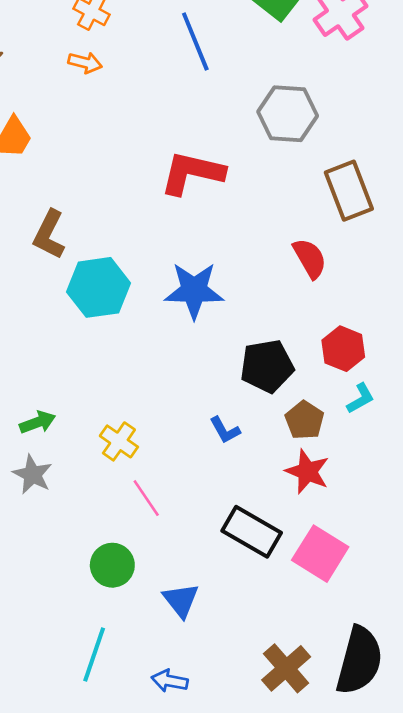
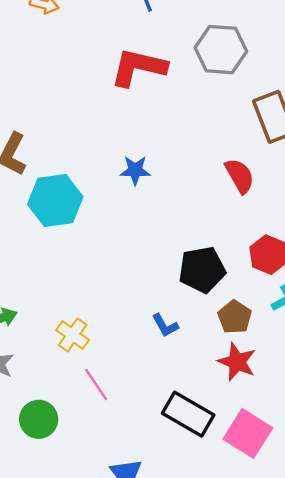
red L-shape: (192, 173) -> (138, 67), moved
blue star: (194, 290) -> (135, 170), moved, size x0.6
green circle: (112, 565) -> (39, 419), moved

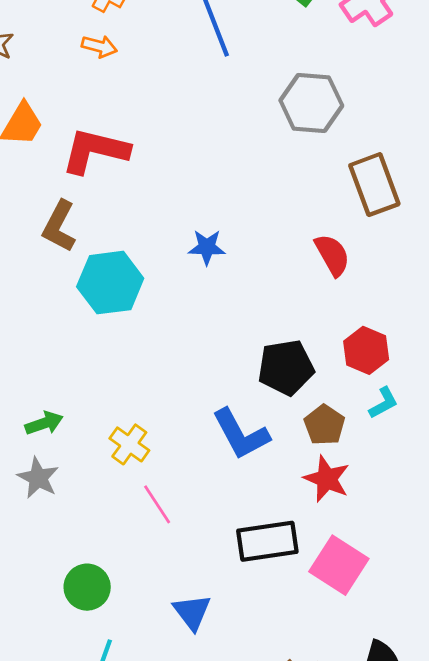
red L-shape: (138, 67) -> (95, 151), moved
blue L-shape: (165, 325) -> (241, 434), size x1.8
black rectangle: (188, 414) -> (267, 541), turned -39
green circle: (39, 419) -> (87, 587), moved

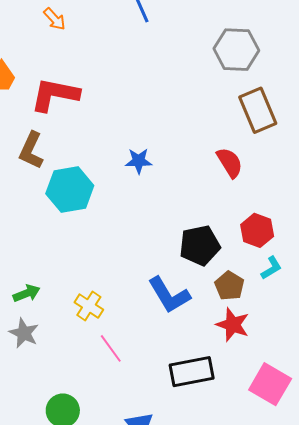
orange arrow: (99, 46) -> (55, 19), turned 35
gray hexagon: (311, 103) -> (236, 50), moved
pink square: (339, 565) -> (270, 384), moved

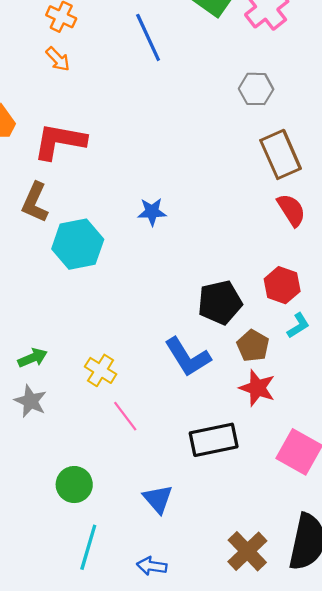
gray hexagon: (236, 50) -> (256, 89), size x0.7
red semicircle: (230, 163) -> (291, 210), moved

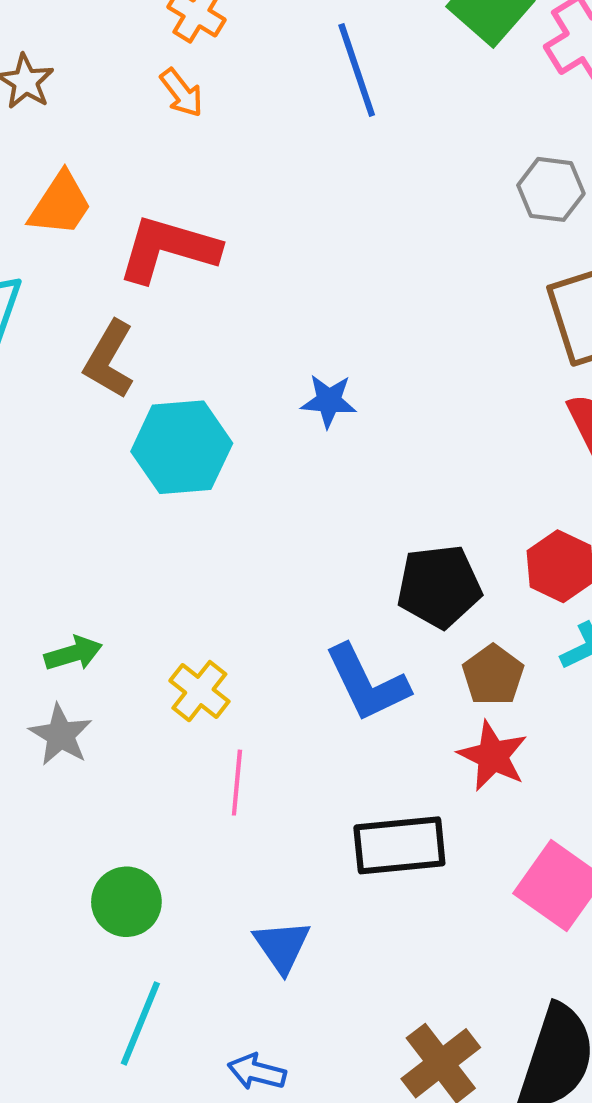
pink line: (125, 416) -> (237, 783), turned 36

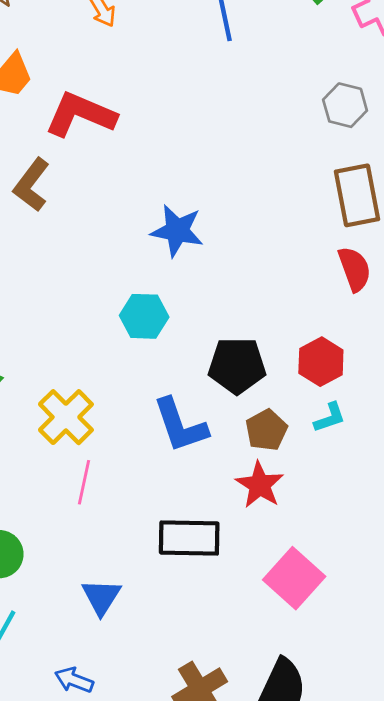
blue star: (329, 401) -> (177, 231), size x1.4
cyan hexagon: (182, 447) -> (144, 316), moved, size x0.7
yellow cross: (199, 691) -> (66, 417), size x1.4

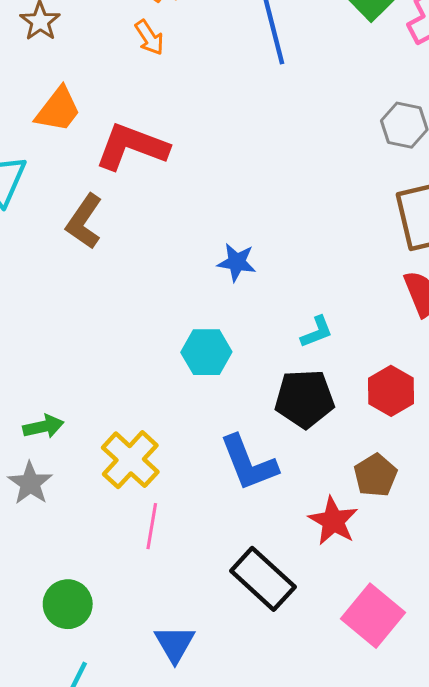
blue star: (177, 231) -> (237, 262), size x0.7
cyan L-shape: (330, 418) -> (317, 332), moved
brown pentagon: (266, 430) -> (375, 475), moved
black rectangle: (189, 538) -> (263, 579), turned 44

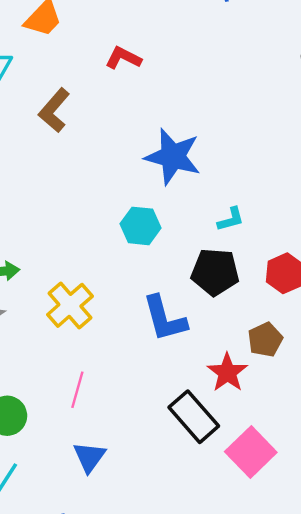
red L-shape: (132, 147) -> (123, 58), moved, size x0.6
blue star: (237, 262) -> (173, 157), size x1.8
pink line: (152, 526) -> (77, 390), moved
black rectangle: (263, 579) -> (194, 417), moved

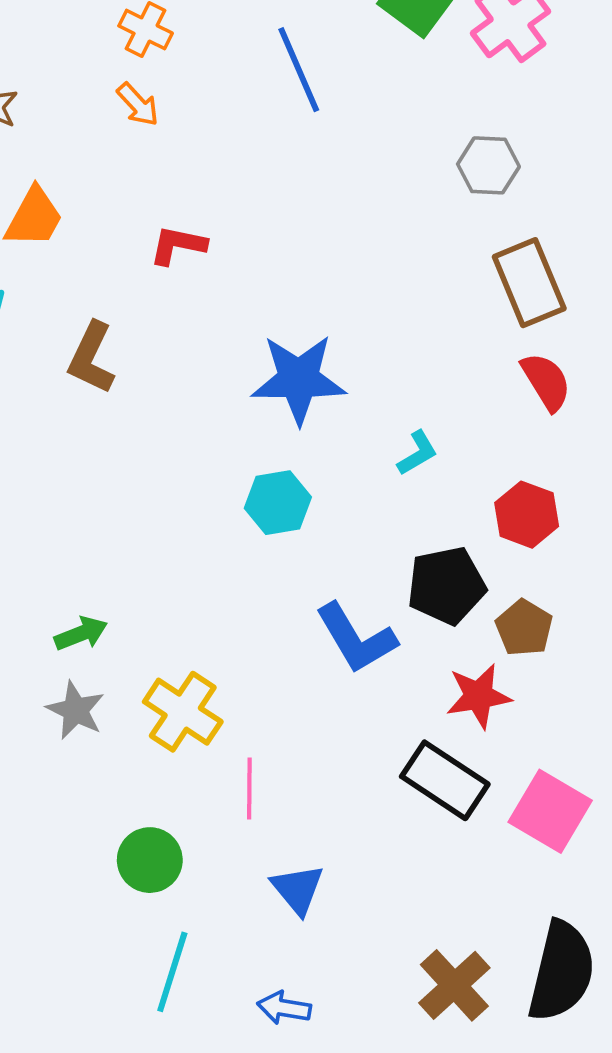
black pentagon: (215, 272) -> (446, 585), moved
yellow cross: (70, 305) -> (183, 712), moved
red star: (227, 372) -> (479, 696), turned -30

